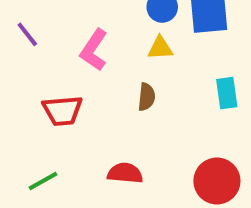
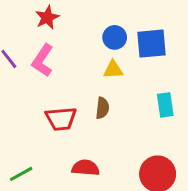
pink L-shape: (94, 50) -> (43, 60), moved
red trapezoid: (63, 111) -> (61, 119), moved

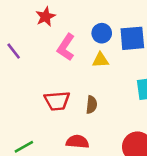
pink L-shape: (43, 60) -> (66, 47), moved
brown semicircle: (102, 108) -> (91, 105), moved

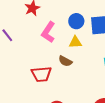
brown semicircle: (91, 105) -> (65, 61), moved, turned 112

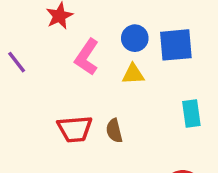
brown semicircle: (65, 61) -> (114, 131), moved, turned 48

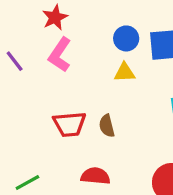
pink L-shape: (87, 57) -> (60, 55), moved

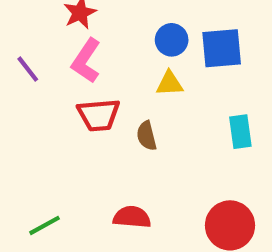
red trapezoid: (70, 124) -> (99, 115), moved
brown semicircle: (107, 126) -> (147, 136), moved

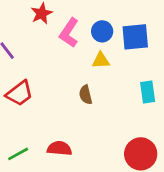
pink L-shape: (86, 61) -> (69, 33), moved
red trapezoid: (99, 115) -> (20, 93), moved, turned -32
red semicircle: (132, 217) -> (59, 148), moved

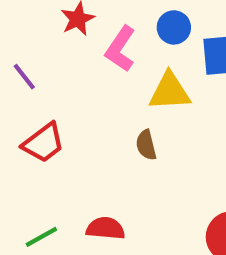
blue circle: (102, 31) -> (174, 27), moved
yellow triangle: (101, 60) -> (170, 92), size x1.5

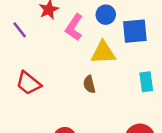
purple line: (24, 77) -> (20, 30), moved
red trapezoid: (43, 143) -> (28, 83), turned 76

